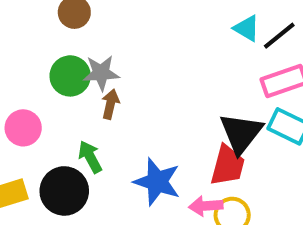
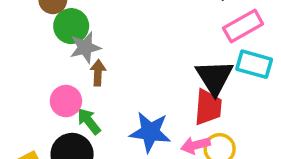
green circle: (70, 76) -> (71, 26), moved
pink circle: (23, 128) -> (66, 101), moved

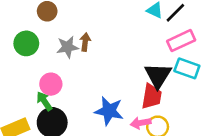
green circle: (71, 26) -> (26, 43), moved
brown arrow: (98, 73) -> (85, 42), moved
green arrow: (89, 121) -> (44, 101), moved

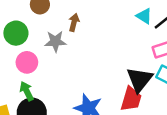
brown arrow: (85, 42) -> (74, 22), moved
pink circle: (51, 84) -> (27, 62), moved

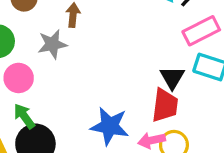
black triangle: (140, 80) -> (172, 78), size x0.7

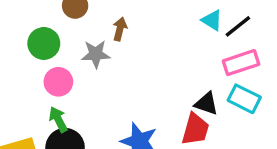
black triangle: (172, 78) -> (206, 104), turned -50

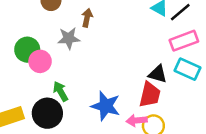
green circle: (44, 43) -> (27, 50), moved
green arrow: (58, 119) -> (61, 91), moved

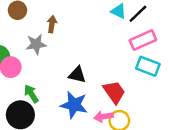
black triangle: (158, 74) -> (77, 75), moved
red trapezoid: (150, 95) -> (114, 92), turned -45

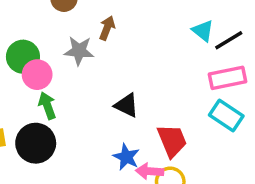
green arrow: (31, 94) -> (47, 106), moved
blue star: (74, 105) -> (126, 157), moved, size x0.7

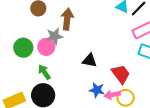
brown arrow: (107, 28) -> (67, 19), size x1.5
pink circle: (37, 75) -> (46, 47), moved

